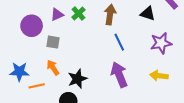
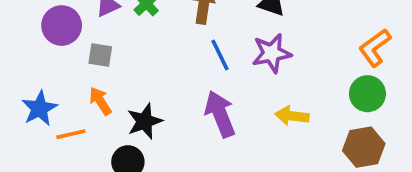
purple star: (161, 43) -> (272, 53), moved
blue star: (19, 72) -> (40, 108), turned -30

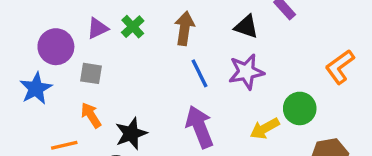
green circle: (367, 94) -> (300, 108), moved
blue star: (40, 108) -> (36, 88), moved
yellow arrow: (292, 116) -> (265, 129), turned -36

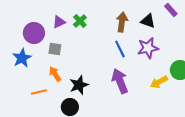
brown arrow: (184, 28) -> (122, 22), moved

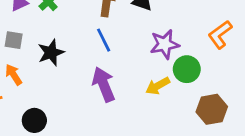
purple star: (148, 48) -> (165, 44), moved
black star: (79, 85) -> (51, 53), moved

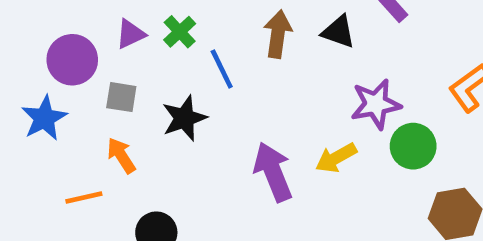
blue line: (104, 40) -> (222, 69), moved
yellow arrow: (158, 86) -> (336, 158), moved

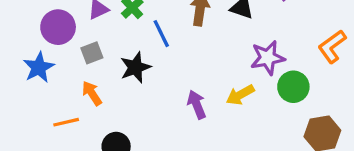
gray square: (121, 97) -> (92, 53), turned -30
purple arrow: (273, 172) -> (197, 104), size x0.7

